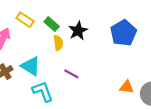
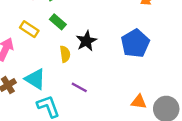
green rectangle: (52, 24) -> (58, 22), moved

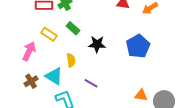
black star: (86, 41) -> (97, 44), turned 30
yellow semicircle: (65, 54) -> (71, 60), moved

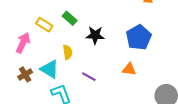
orange triangle: (141, 95) -> (129, 69), moved

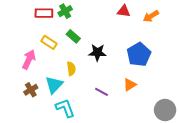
cyan triangle: (50, 69) -> (54, 85), turned 42
orange triangle: (129, 69) -> (130, 85), turned -40
purple line: (89, 77) -> (101, 92), moved

